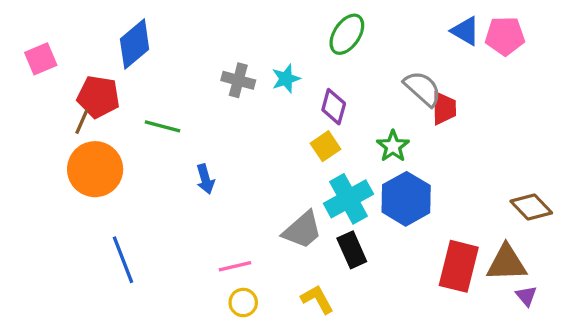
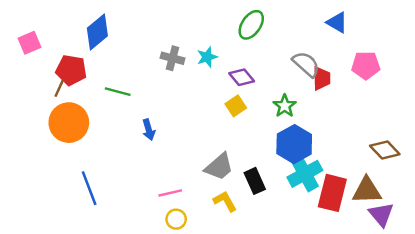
pink pentagon: (505, 36) -> (366, 65), moved
purple diamond: (334, 107) -> (242, 77), turned -55
cyan cross: (349, 199) -> (305, 174), moved
purple triangle: (526, 296) -> (381, 214), size x1.6
yellow L-shape: (317, 299) -> (225, 201), moved

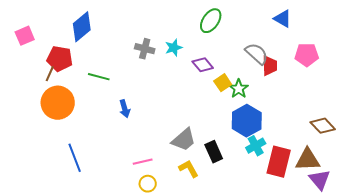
yellow square: (236, 106) -> (223, 83), moved
cyan cross: (305, 174) -> (256, 146), size x0.7

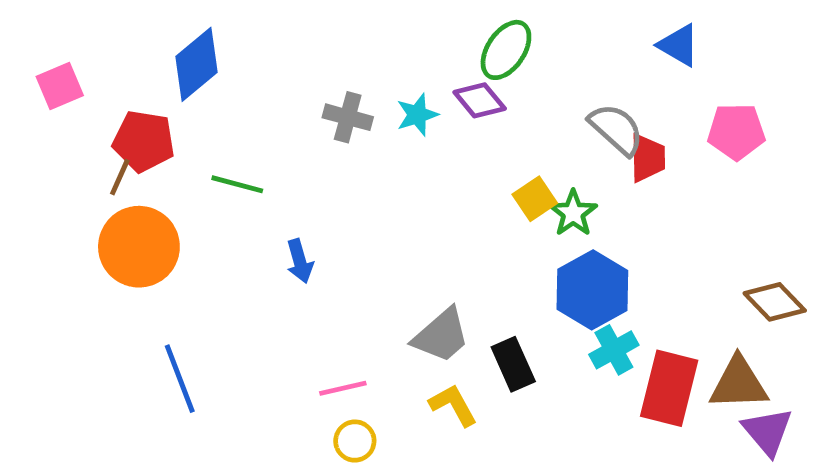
purple diamond: (203, 65) -> (480, 100), moved

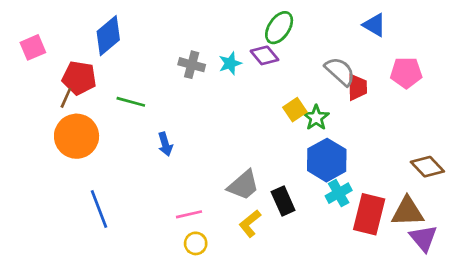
yellow L-shape: (453, 405) -> (250, 224), turned -100

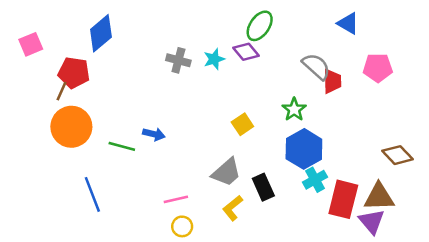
green line: (131, 102) -> (122, 146), moved
yellow square: (295, 110) -> (242, 124), moved
blue arrow: (165, 144) -> (154, 134), turned -60
purple triangle: (423, 238) -> (372, 221), moved

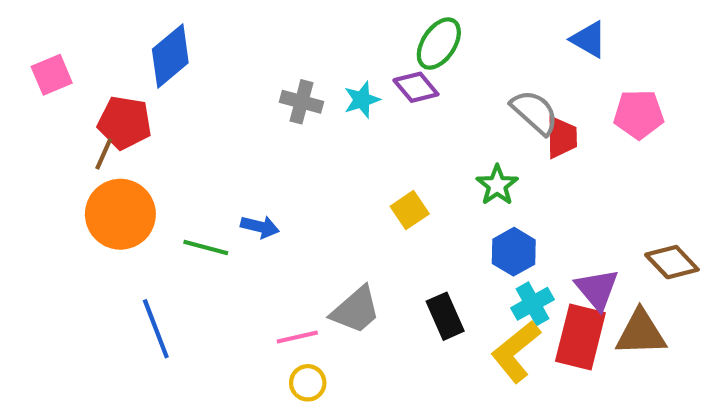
blue hexagon: (304, 149) -> (514, 252), size x0.7
gray trapezoid: (226, 172) -> (356, 310), moved
yellow L-shape: (233, 208) -> (516, 352), moved, size x1.4
purple triangle: (372, 221) -> (597, 289), moved

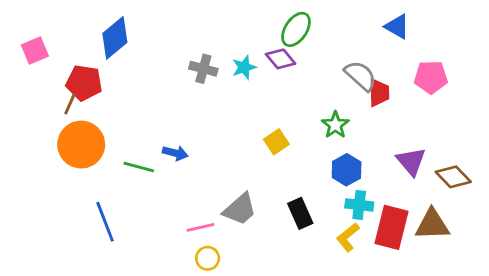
purple triangle: (597, 289) -> (411, 161), moved
cyan cross: (533, 304) -> (359, 205), turned 36
yellow L-shape: (516, 352) -> (348, 237), size x0.7

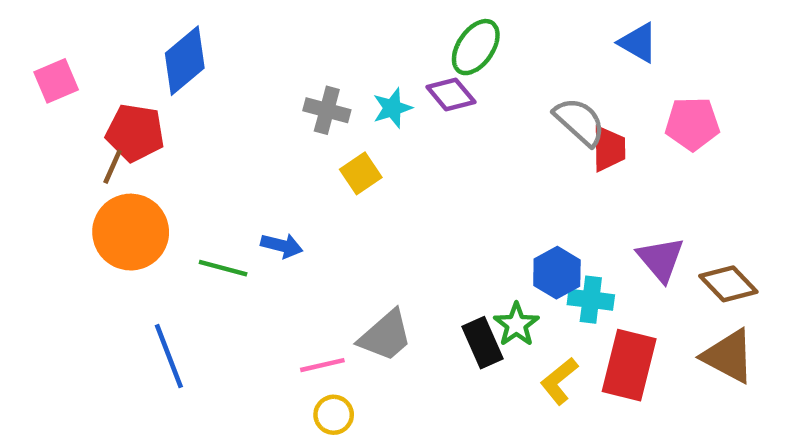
green star: (335, 125) -> (516, 325), moved
yellow square: (276, 142) -> (361, 173), moved
cyan cross: (359, 205) -> (591, 300), moved
brown triangle: (432, 225) -> (728, 356), moved, turned 30

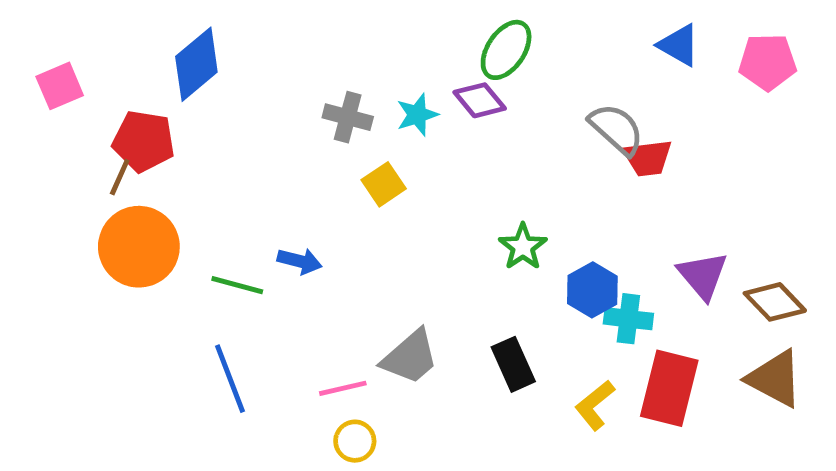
pink pentagon: (692, 124) -> (768, 62), moved
red trapezoid: (609, 149) -> (648, 158), turned 84
green star: (516, 325) -> (523, 247), moved
blue line: (169, 356) -> (230, 379), moved

